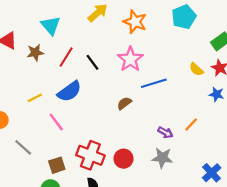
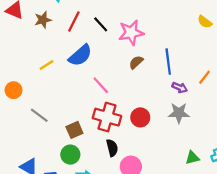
pink star: (130, 59) -> (131, 33), moved, turned 30
blue line: (154, 83) -> (168, 62), moved, turned -75
pink line: (56, 122) -> (101, 85), moved

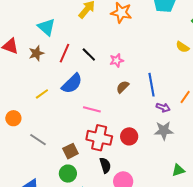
pink star: (131, 33) -> (117, 60), size x0.6
pink line: (101, 85) -> (92, 109), turned -30

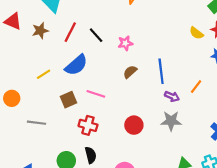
red cross: (99, 138) -> (88, 125), moved, size x0.7
gray line: (38, 140) -> (37, 123), turned -30
brown square: (70, 151) -> (68, 100), moved
black semicircle: (105, 165) -> (91, 155), moved

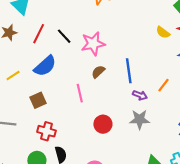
pink star: (125, 43) -> (93, 44), size x1.6
pink line: (96, 94) -> (80, 93), moved, turned 60
red cross: (88, 125) -> (47, 131), moved

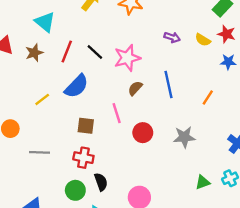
purple arrow: (140, 95) -> (172, 37), moved
brown square: (38, 100) -> (86, 126), moved, turned 35
red circle: (103, 124) -> (143, 133), moved

